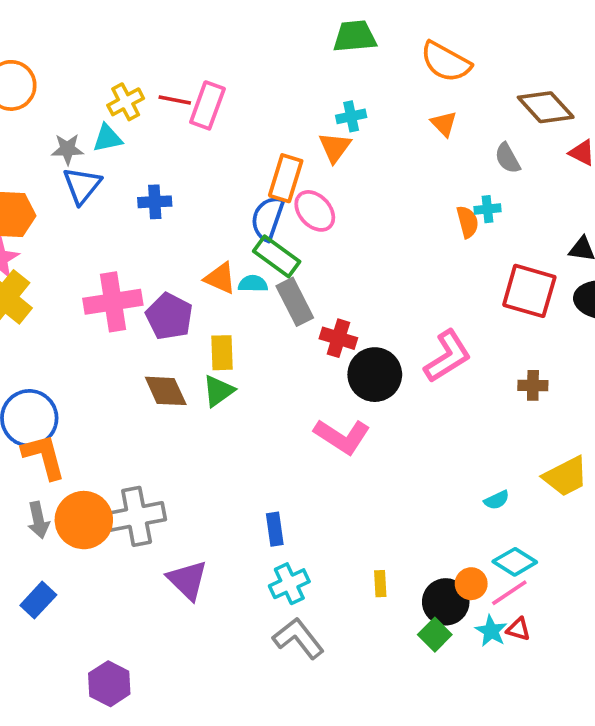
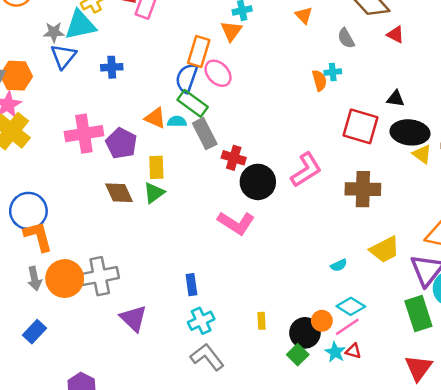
cyan triangle: (107, 138) -> (80, 25), size x1.6
brown cross: (533, 385) -> (363, 189), size x1.8

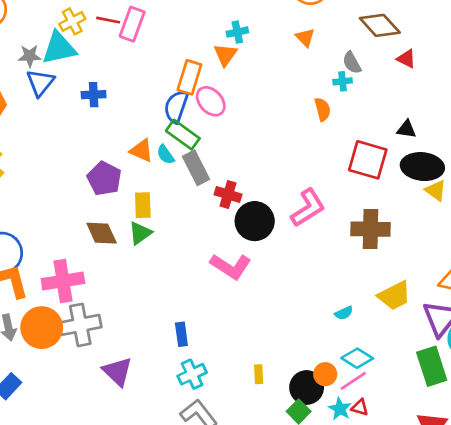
cyan cross: (333, 72) -> (343, 81), moved
cyan semicircle: (177, 122) -> (165, 155), turned -126
pink cross: (84, 134) -> (63, 281), moved

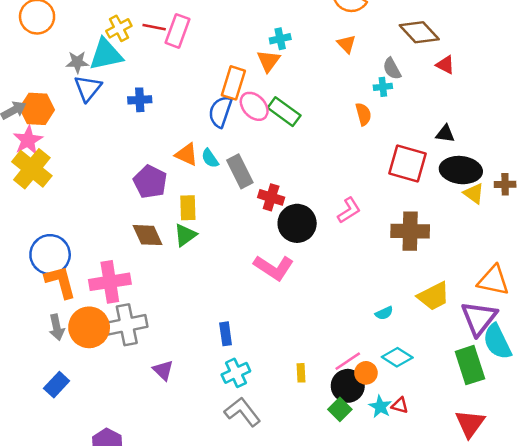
green rectangle: (183, 135) -> (284, 112), moved
pink L-shape: (308, 208) -> (349, 210), size x0.7
purple triangle: (118, 372) -> (163, 370), size x0.7
pink line: (353, 381) -> (348, 361), moved

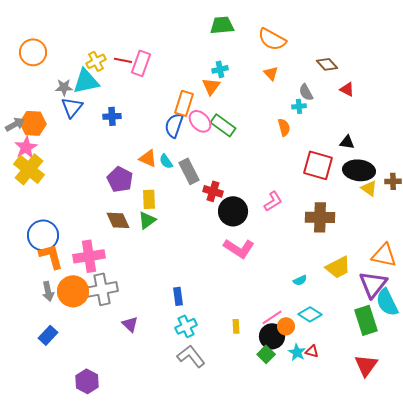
brown diamond: (419, 32) -> (327, 64), size x0.7
pink L-shape: (274, 268) -> (239, 248), moved

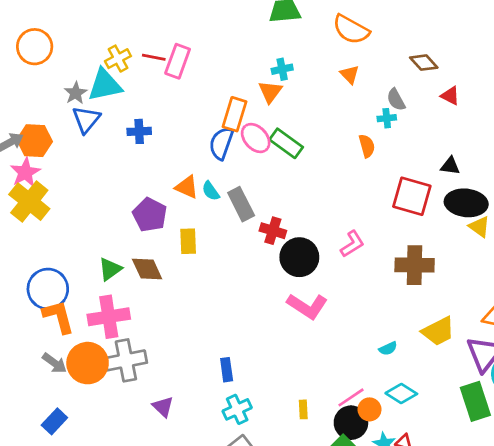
gray star: (64, 87) -> (76, 93), turned -30
green triangle: (147, 220) -> (110, 269), moved
gray arrow: (48, 291) -> (54, 363), turned -42

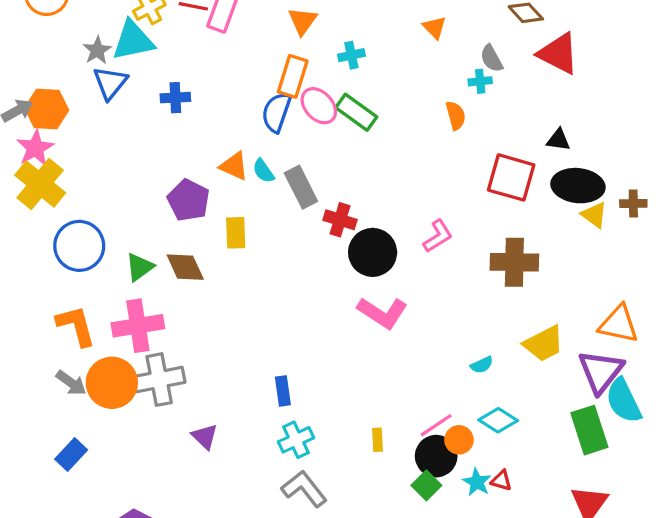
cyan cross: (282, 69) -> (351, 55), moved
orange triangle: (270, 92) -> (303, 21), moved
red triangle: (450, 96) -> (558, 54), size x1.8
blue circle: (48, 289) -> (79, 246), moved

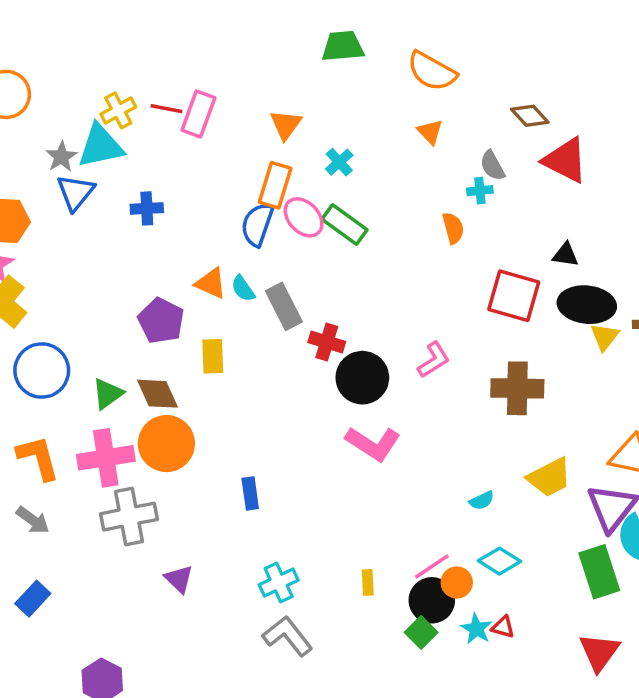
cyan cross: (351, 55) -> (339, 162), turned -30
yellow triangle: (594, 215) -> (605, 337), turned 32
orange circle: (112, 383) -> (166, 444), moved
blue rectangle: (283, 391) -> (250, 493), moved

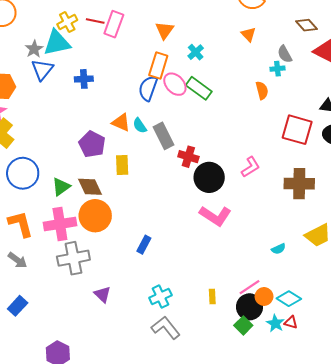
blue rectangle: (250, 493) -> (144, 245), turned 36
cyan diamond: (500, 561) -> (289, 299), moved

